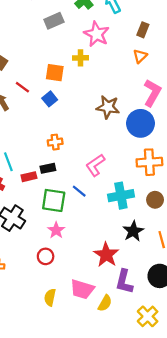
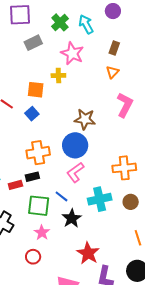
blue circle: (140, 123) -> (75, 145), moved
orange cross: (55, 142) -> (38, 153), size x1.6
black star: (133, 231) -> (72, 218), moved

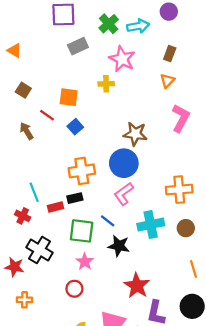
cyan arrow: (86, 24) -> (138, 26), turned 108
orange square: (36, 90) -> (69, 97), moved
black star: (72, 218) -> (119, 246), turned -30

